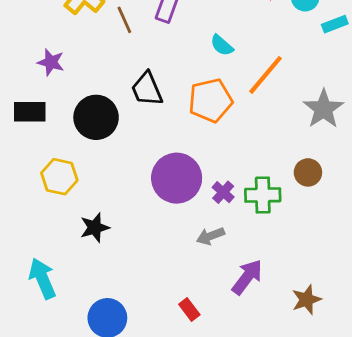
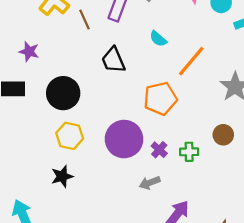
black trapezoid: (147, 89) -> (113, 60), moved
orange pentagon: (210, 100) -> (160, 98), moved
yellow hexagon: (59, 177) -> (70, 136), moved
green cross: (263, 195) -> (189, 152), size x0.7

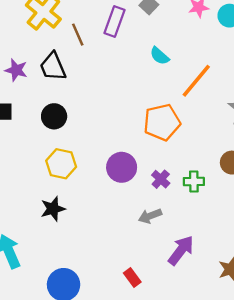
black trapezoid: (113, 60) -> (53, 67), moved
black circle: (63, 93) -> (54, 116), size x0.7
purple circle: (124, 139) -> (122, 167), size x0.7

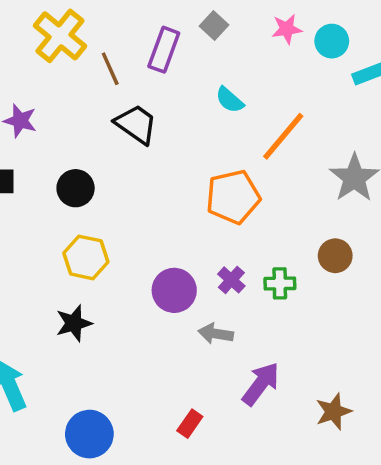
black trapezoid: (53, 67) -> (136, 124), moved, turned 148
purple circle: (122, 167) -> (174, 290), moved
gray arrow: (150, 216) -> (216, 334), turned 30
red rectangle: (132, 278) -> (190, 424), turned 72

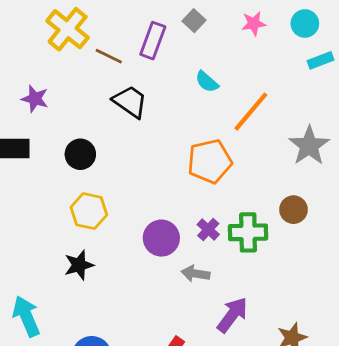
cyan circle: (332, 41) -> (305, 23), moved
brown line: (110, 69) -> (109, 56), turned -40
green cross: (280, 283) -> (248, 232), size x1.5

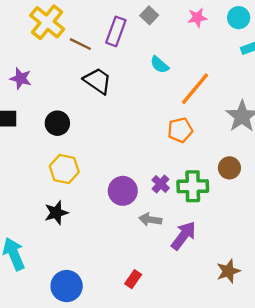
orange pentagon: (210, 161) -> (180, 130), moved, size x0.7
purple arrow: (232, 315) -> (184, 236), moved

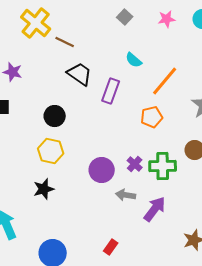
purple rectangle: (116, 31) -> (111, 91), moved
black circle: (57, 123) -> (55, 116), moved

